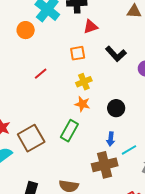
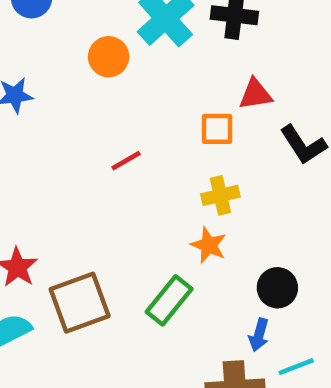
red triangle: (91, 27) -> (255, 94), moved
black circle: (116, 108) -> (277, 288), moved

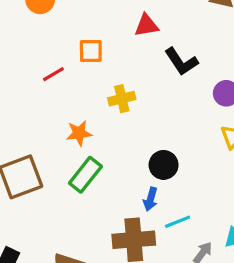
orange square: (217, 129) -> (91, 51), moved
orange star: (209, 245) -> (79, 133), moved, turned -30

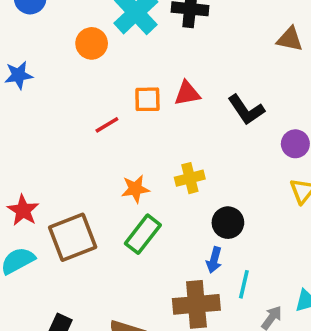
red triangle: (146, 25) -> (187, 93), moved
yellow cross: (122, 99) -> (190, 178), moved
cyan line: (178, 222) -> (244, 284), turned -55

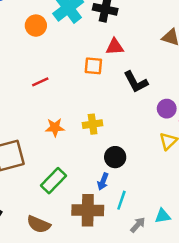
red triangle: (187, 93) -> (115, 47), moved
orange square: (147, 99) -> (93, 66), moved
green rectangle: (143, 234) -> (54, 181), moved

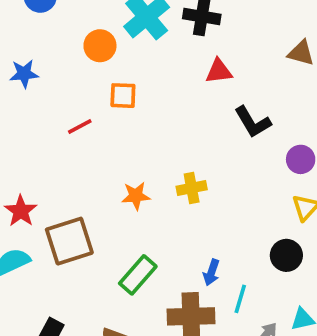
orange square: (93, 66) -> (123, 96), moved
red line: (40, 82) -> (80, 126), moved
black circle: (115, 157) -> (286, 255), moved

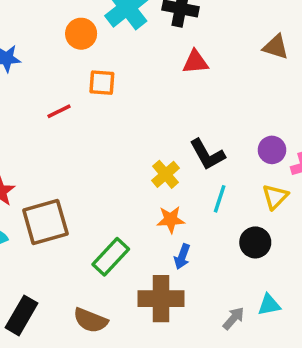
black L-shape: (253, 122) -> (207, 154), moved
yellow cross: (192, 188) -> (166, 174), turned -32
orange star: (136, 196) -> (171, 220), moved
cyan line: (240, 299) -> (220, 199), moved

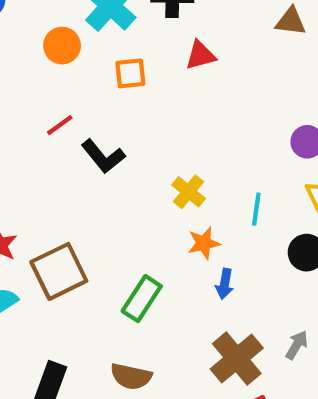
orange square: (102, 83) -> (130, 73), moved
red line: (59, 111) -> (60, 125), moved
black L-shape: (207, 154) -> (103, 156), moved
brown cross: (161, 299) -> (237, 359), moved, turned -30

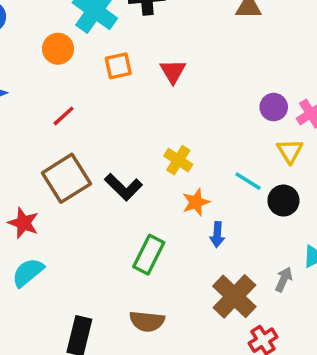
red triangle: (200, 55) -> (173, 71), moved, turned -40
black L-shape: (103, 156) -> (123, 187), moved
cyan line: (256, 209) -> (248, 181), moved, turned -60
brown square: (59, 271) -> (66, 178), moved

